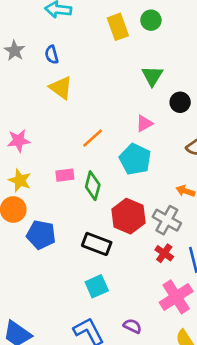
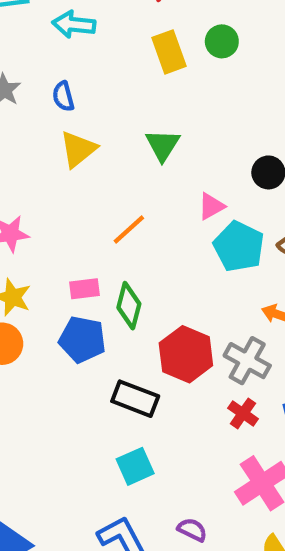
green triangle: (152, 76) -> (163, 145), moved
yellow triangle: (61, 88) -> (78, 149), turned 45
cyan pentagon: (135, 159) -> (239, 246), moved
blue pentagon: (41, 235) -> (82, 339), moved

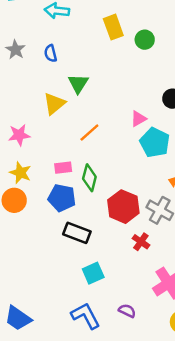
green circle: (222, 41) -> (145, 40), moved
green triangle: (163, 145) -> (78, 84), moved
yellow triangle: (78, 149) -> (54, 104), moved
black rectangle: (135, 399) -> (77, 233), moved
red cross: (243, 413) -> (141, 242), moved

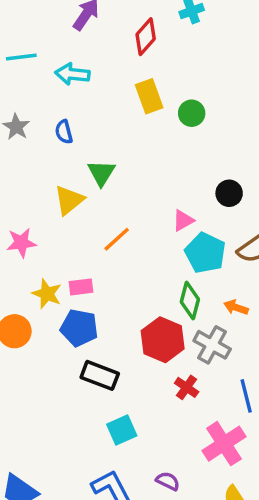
yellow star: (20, 173) -> (47, 294), moved
green diamond: (89, 178) -> (190, 301), moved

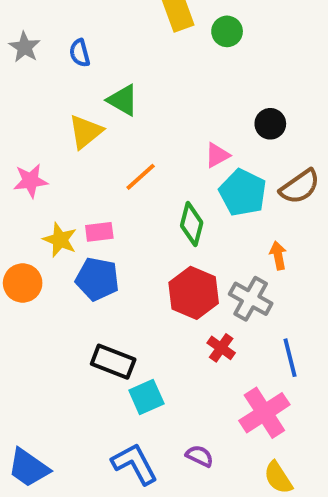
green triangle: (101, 173) -> (123, 100), turned -32
green diamond: (190, 301) -> (192, 224), moved
orange arrow: (236, 307) -> (278, 255), turned 60
black rectangle: (100, 375) -> (113, 362), moved

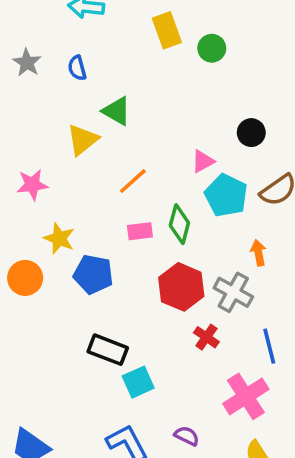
pink rectangle: (99, 232) -> (140, 231), moved

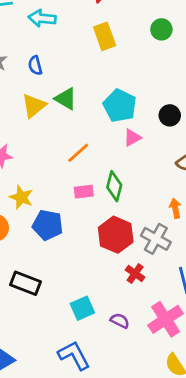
green circle: (212, 48) -> (161, 29), moved
yellow triangle: (83, 140) -> (34, 106), moved
cyan pentagon: (226, 195) -> (120, 106), moved
black rectangle: (108, 350) -> (25, 283), moved
purple semicircle: (187, 436) -> (120, 321), moved

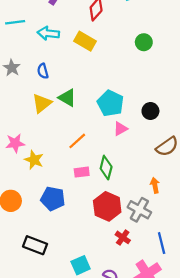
yellow rectangle: (105, 36) -> (85, 41), moved, turned -40
yellow star: (21, 197) -> (34, 160), moved

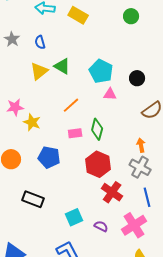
pink triangle: (120, 129) -> (110, 94), turned 32
gray cross: (139, 210) -> (140, 167), moved
red cross: (123, 237) -> (112, 192), size x1.5

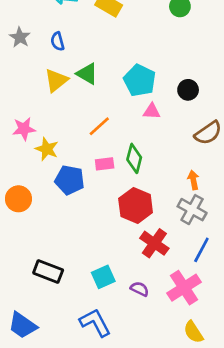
blue pentagon: (49, 157) -> (70, 180), moved
blue line: (147, 197) -> (201, 250), turned 42
black rectangle: (33, 199) -> (48, 271), moved

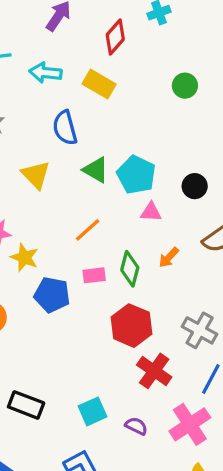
blue semicircle: (58, 41) -> (65, 128), moved, size x1.5
green triangle: (87, 74) -> (96, 170), moved
yellow triangle: (56, 80) -> (36, 175), turned -35
orange arrow: (193, 180) -> (169, 257), moved, turned -126

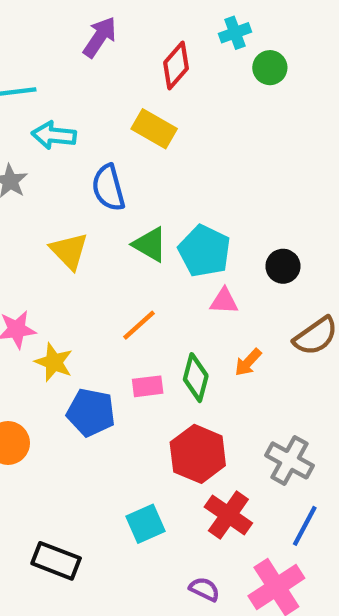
cyan arrow: (46, 73) -> (54, 135), moved
green circle: (185, 86) -> (270, 68), moved
cyan square: (93, 411) -> (145, 524), moved

